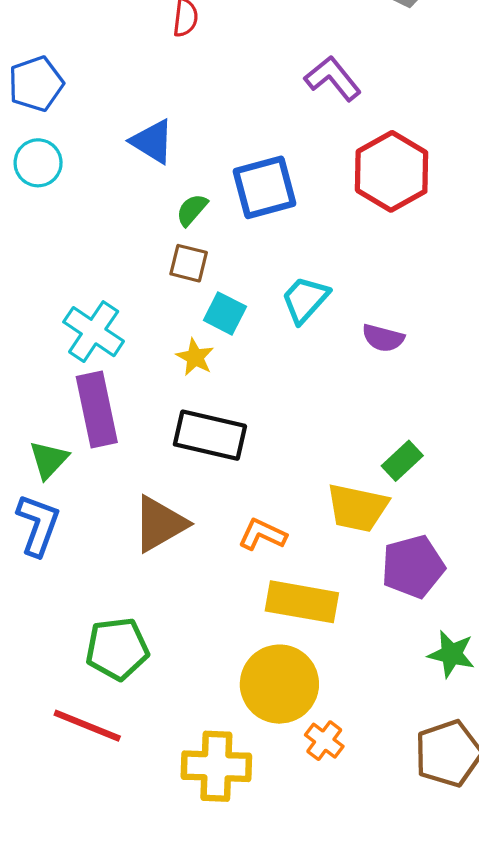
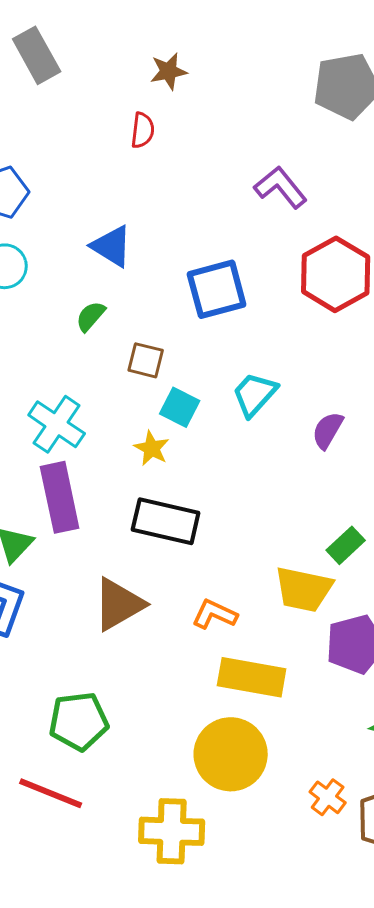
green semicircle: (192, 210) -> (91, 316), moved
purple semicircle: (383, 338) -> (328, 430), turned 105
orange cross: (324, 741) -> (328, 797), moved

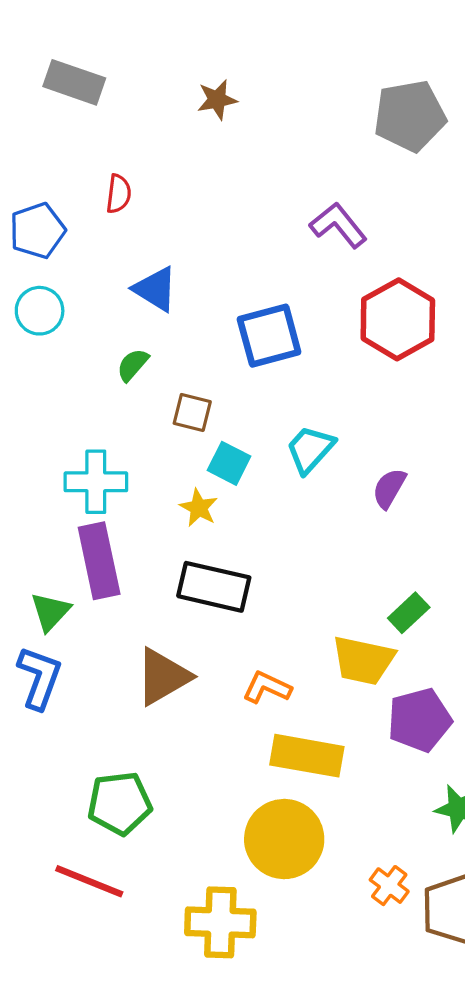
gray rectangle: (37, 55) -> (74, 82), turned -42
red semicircle: (143, 130) -> (119, 194), moved
cyan cross: (57, 424) -> (96, 482), turned -34

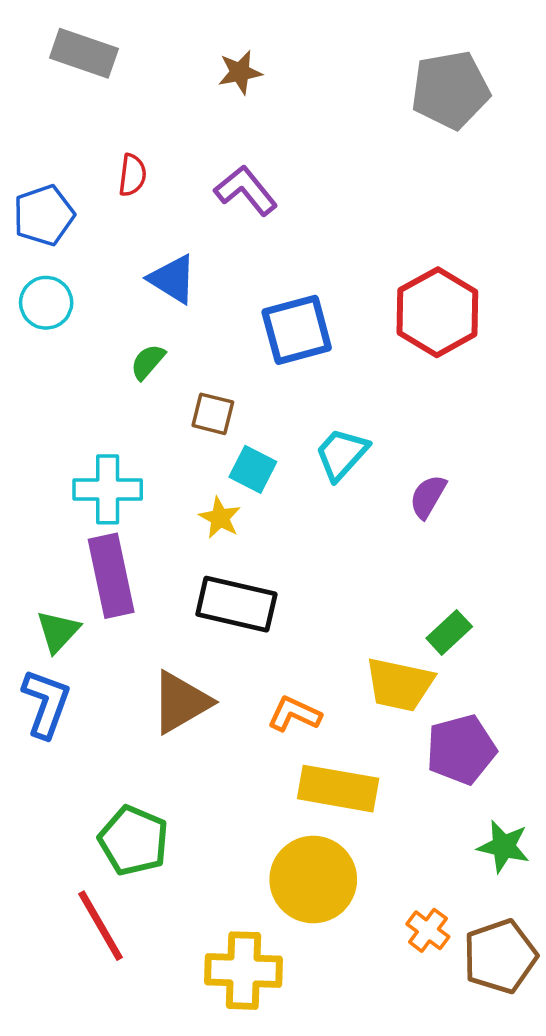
purple L-shape: (338, 225) -> (246, 190), moved
green pentagon: (120, 803) -> (134, 841), turned 30
red line: (89, 881) -> (100, 926), turned 38

